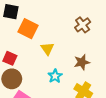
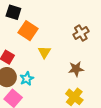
cyan star: (55, 76) -> (27, 79), moved

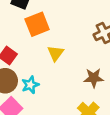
orange square: (28, 31) -> (37, 24), turned 30

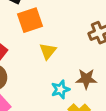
cyan star: (30, 85) -> (60, 89), moved

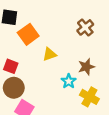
yellow triangle: (48, 51) -> (50, 54), turned 48

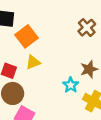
yellow triangle: (50, 54) -> (33, 62), moved

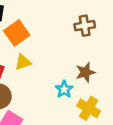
brown cross: (87, 28) -> (85, 26), turned 30

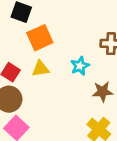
cyan star: (64, 89) -> (80, 66), moved

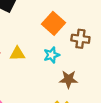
orange square: (40, 38) -> (54, 23), moved, turned -30

